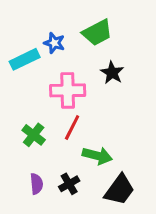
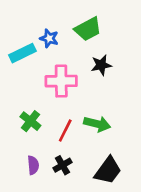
black star: (112, 73) -> (101, 65), turned 30
red line: (72, 127) -> (65, 130), moved
green arrow: (97, 156) -> (97, 124), moved

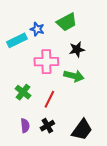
green arrow: (97, 124) -> (74, 76), moved

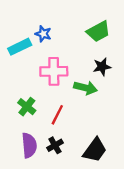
green trapezoid: (67, 22) -> (98, 31), moved
black star: (77, 49) -> (102, 67), moved
purple semicircle: (25, 126) -> (29, 145), size x1.5

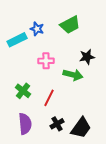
green trapezoid: (98, 31) -> (70, 25), moved
pink cross: (54, 71) -> (46, 61), size x0.7
black cross: (55, 145) -> (57, 124), moved

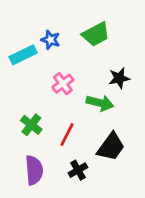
pink cross: (46, 61) -> (63, 84), turned -35
black trapezoid: (81, 128) -> (111, 147), moved

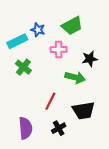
pink cross: (63, 84) -> (59, 49), moved, turned 35
green cross: (31, 125) -> (23, 67), moved
black trapezoid: (111, 147) -> (83, 111), turned 45

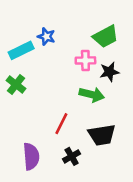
green trapezoid: (72, 26) -> (106, 37), moved
pink cross: (59, 49) -> (85, 60), moved
green cross: (23, 67) -> (16, 84), moved

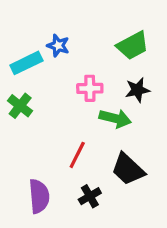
pink cross: (85, 60) -> (90, 88), moved
black trapezoid: (102, 135) -> (128, 169), turned 52

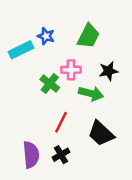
green trapezoid: (133, 46) -> (88, 36), moved, turned -35
green cross: (20, 106) -> (50, 84), moved
black cross: (90, 196) -> (61, 155), moved

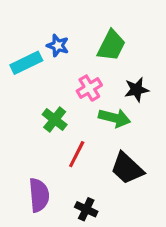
pink cross: (71, 70) -> (89, 88), turned -30
green cross: (50, 84) -> (55, 120), moved
black cross: (61, 155) -> (86, 209), moved, turned -35

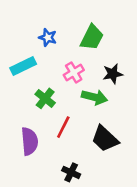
cyan rectangle: (26, 63) -> (23, 66), moved
purple semicircle: (39, 195) -> (30, 141), moved

